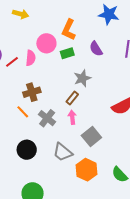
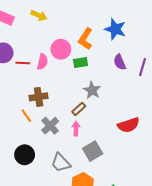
blue star: (109, 14) -> (115, 29), moved
purple semicircle: (96, 49) -> (120, 62), moved
red line: (12, 62) -> (23, 63), turned 32
gray star: (82, 78) -> (92, 90), turned -30

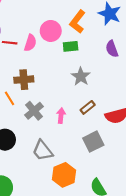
brown rectangle: (79, 109) -> (88, 107), moved
gray square: (93, 151) -> (93, 142), moved

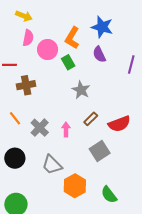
pink semicircle: (30, 43) -> (28, 38), moved
green rectangle: (71, 46) -> (68, 62), turned 72
purple semicircle: (112, 49) -> (99, 54), moved
brown cross: (24, 80) -> (26, 85), moved

